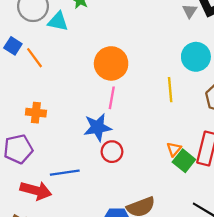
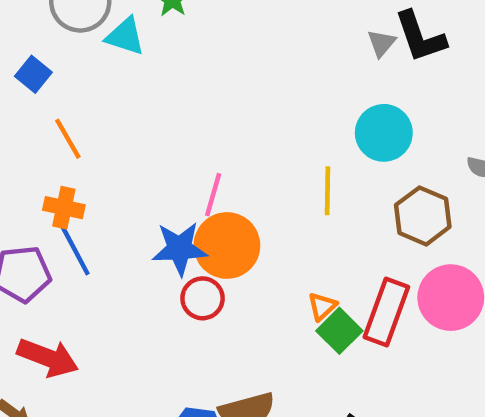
orange line: (34, 58) -> (68, 139), moved
orange circle: (111, 63) -> (227, 245), moved
blue line: (65, 173) -> (74, 249), moved, turned 64

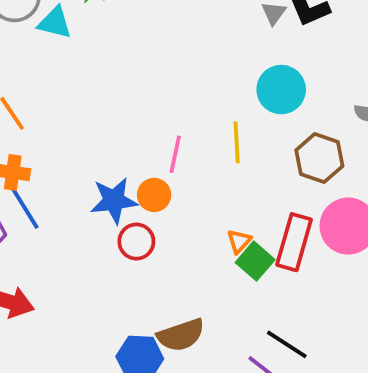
pink line: (213, 195) -> (175, 154), moved
orange circle: (227, 245) -> (154, 195), size x0.6

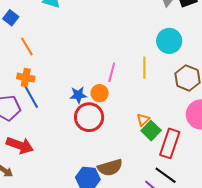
blue star: (114, 200) -> (78, 95), size x0.7
red circle: (136, 242) -> (89, 117), size x1.5
red rectangle: (294, 242) -> (170, 143), moved

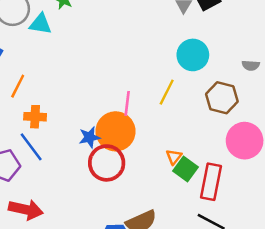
orange line: (27, 47) -> (18, 86), turned 66
yellow line: (144, 68) -> (167, 92), turned 35
orange cross: (26, 78) -> (35, 117), moved
orange circle: (100, 93) -> (116, 131), size x1.8

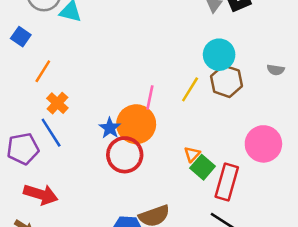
brown hexagon: (222, 98) -> (227, 81), moved
orange cross: (35, 117) -> (57, 103), turned 35
blue star: (89, 137) -> (110, 128), turned -30

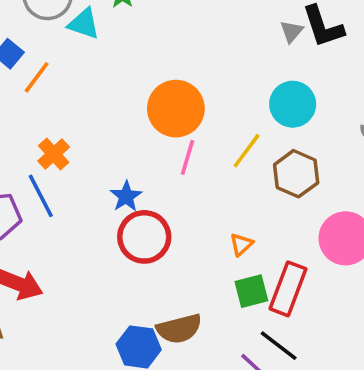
orange line: (43, 71) -> (37, 77), moved
brown hexagon: (227, 81) -> (296, 174), moved
orange circle: (136, 124) -> (176, 109), moved
green square: (203, 167) -> (251, 291), moved, turned 30

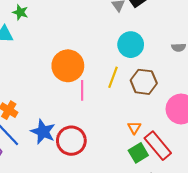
blue star: (126, 196) -> (43, 132), moved, size x1.4
orange triangle: (241, 244) -> (134, 128), moved
red rectangle: (288, 289) -> (158, 146), turned -44

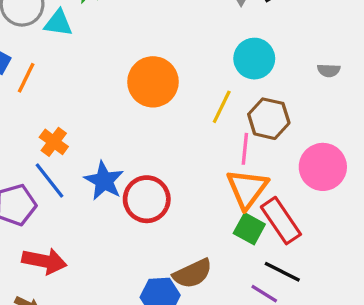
pink line: (82, 90) -> (245, 149), moved
orange triangle: (134, 128) -> (247, 189), size x2.0
green square: (138, 153) -> (249, 229), turned -36

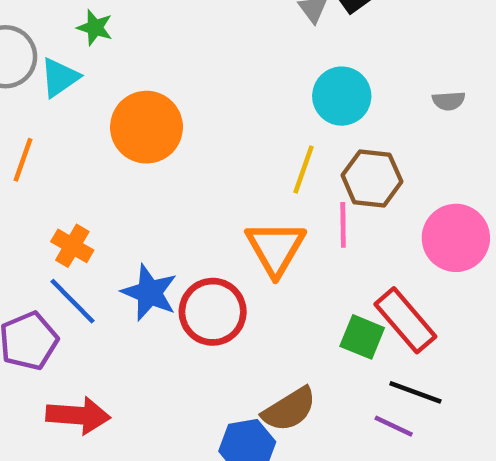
cyan triangle: (58, 23) -> (60, 77), turned -36
orange circle: (153, 82) -> (146, 127), moved
orange triangle: (247, 189) -> (275, 248), moved

